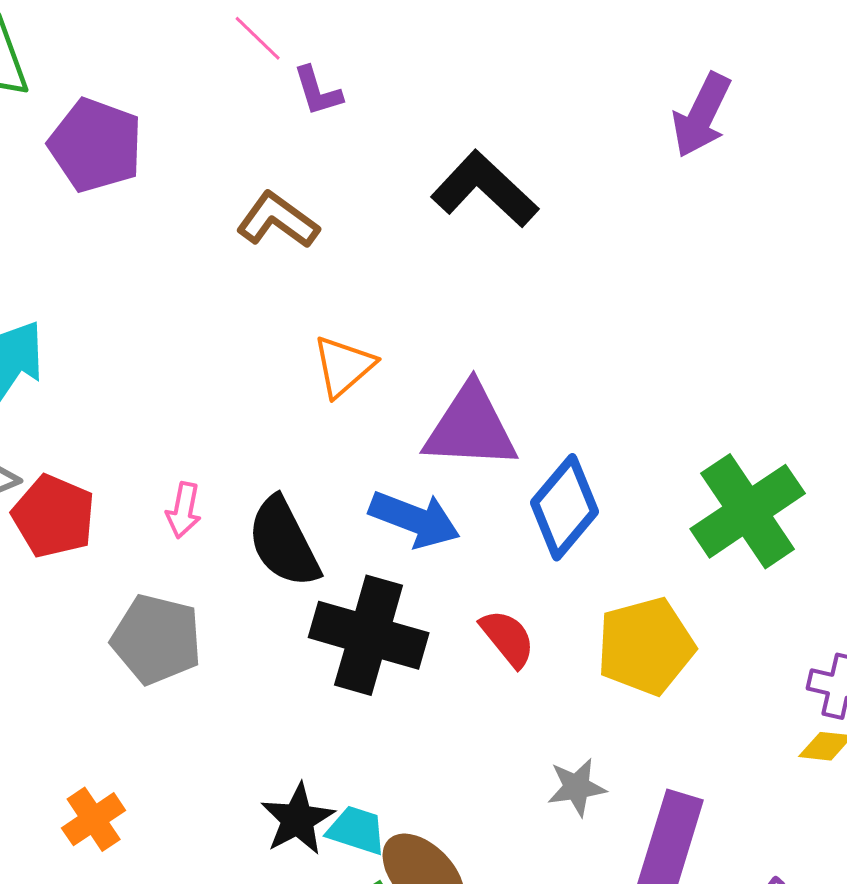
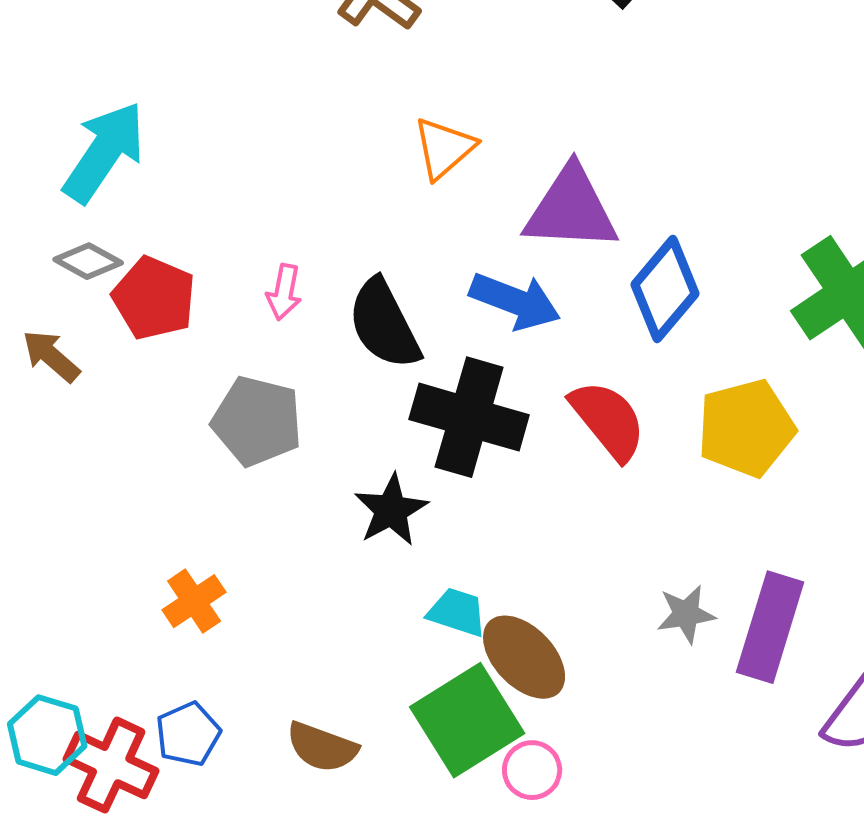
red semicircle: (508, 638) -> (608, 420), size x1.4
gray star: (577, 787) -> (686, 614), moved
black star: (298, 819) -> (391, 510), moved

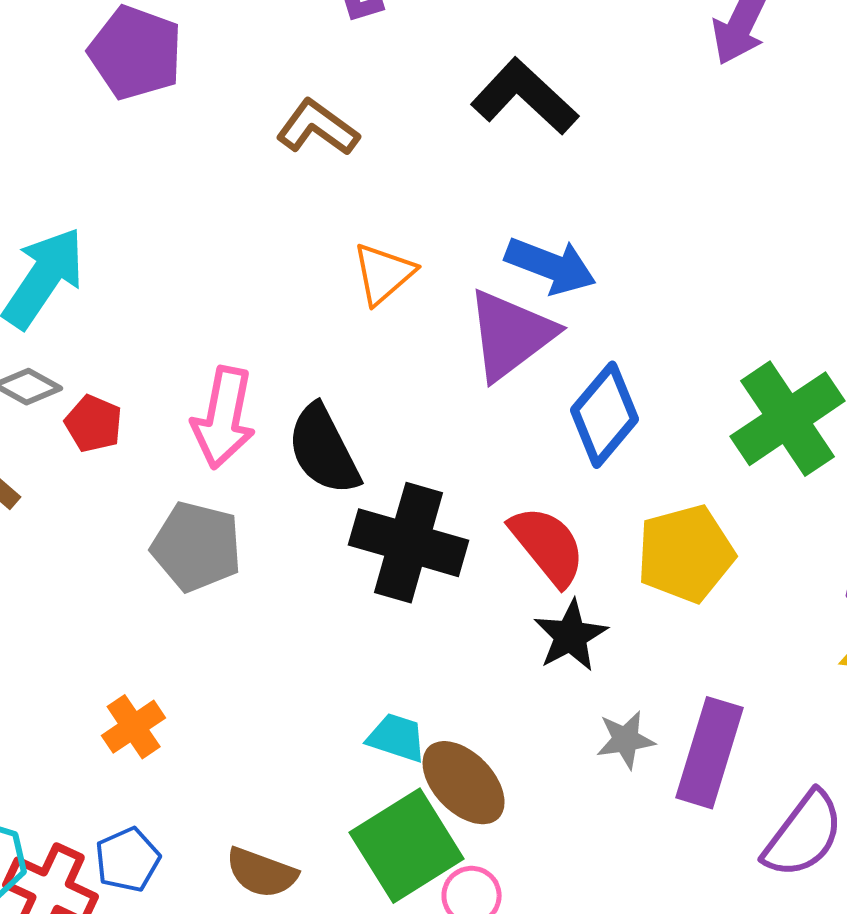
purple triangle: (571, 209) -> (511, 335), turned -40
pink arrow: (284, 292) -> (224, 418), size x1.8
red pentagon: (154, 298) -> (94, 424), size x0.7
blue arrow: (515, 301) -> (551, 266), moved
black star: (391, 510) -> (571, 636), moved

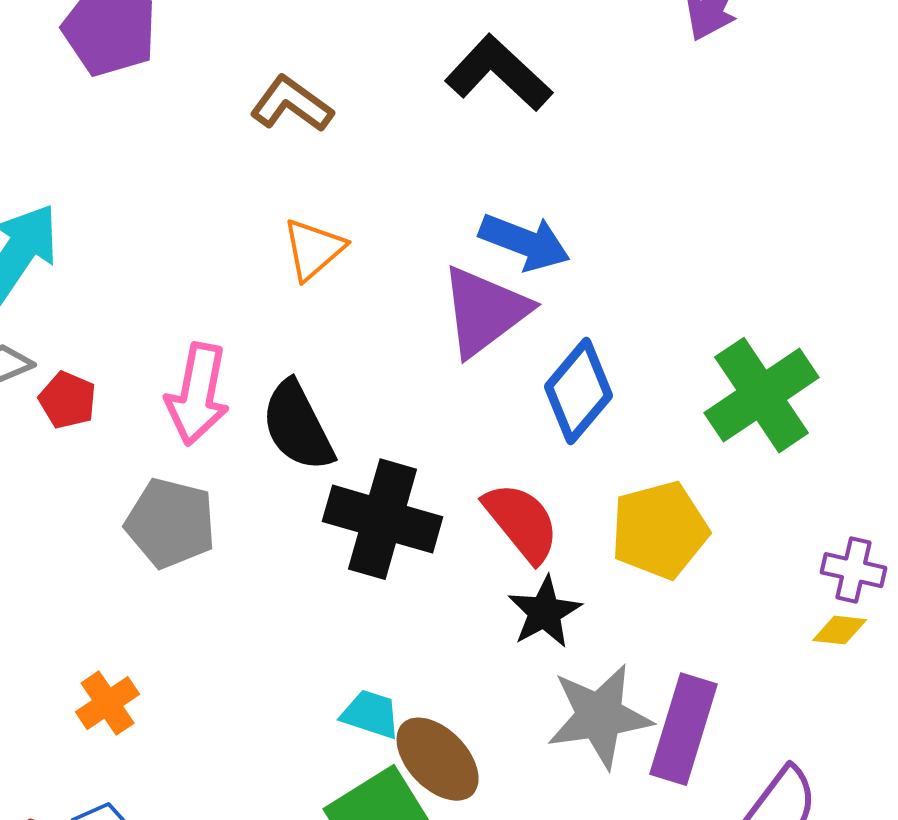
orange triangle: (384, 274) -> (314, 249), moved
gray star: (626, 740) -> (600, 716), size x1.8

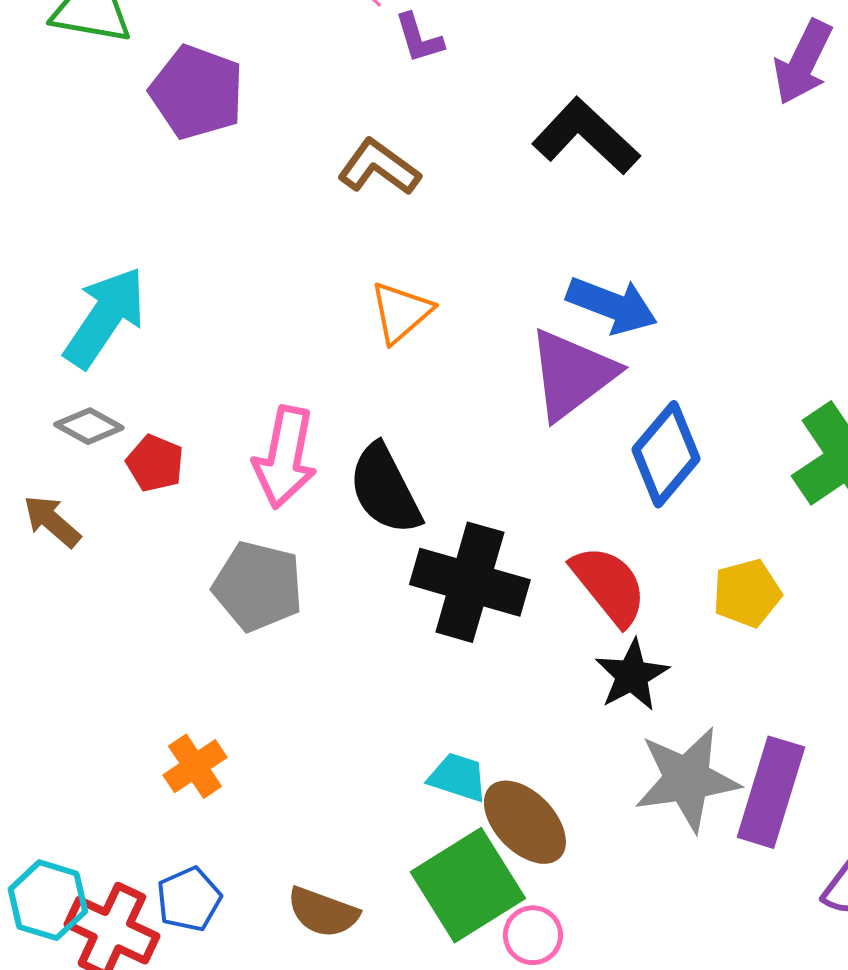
yellow pentagon: (660, 530) -> (747, 593), size x0.7

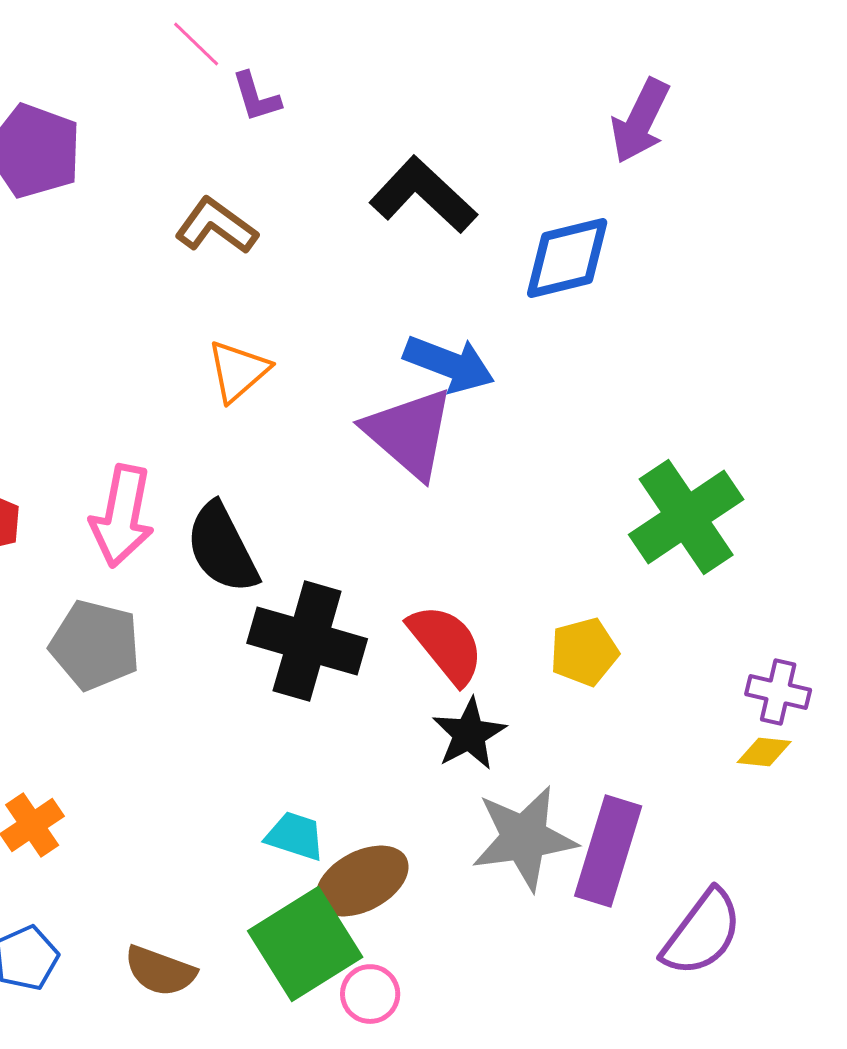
purple triangle: (572, 374) -> (409, 433), turned -42
blue diamond: (666, 454) -> (567, 258), moved, turned 36
brown ellipse: (525, 822) -> (362, 881), turned -74

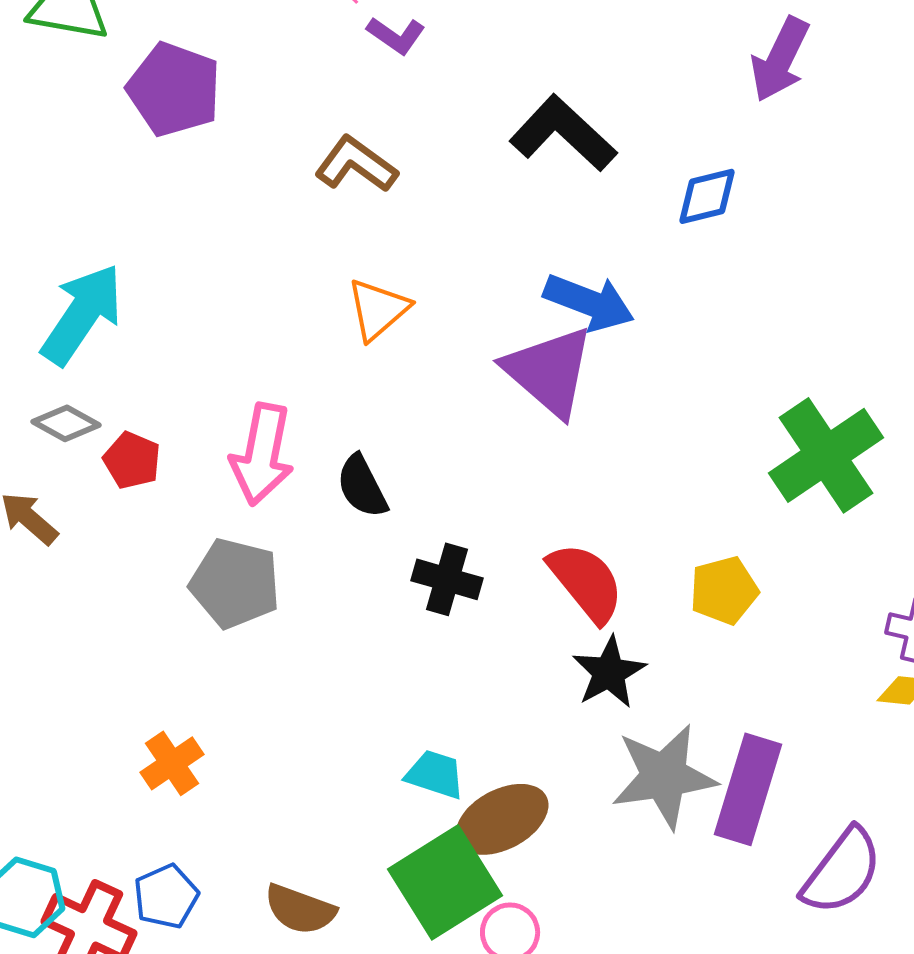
purple L-shape: (256, 97) -> (396, 35), turned -38
blue diamond: (567, 258) -> (707, 196), size x0.7
black semicircle: (222, 548) -> (362, 486), size x0.7
black cross: (307, 641) -> (447, 579), size x0.6

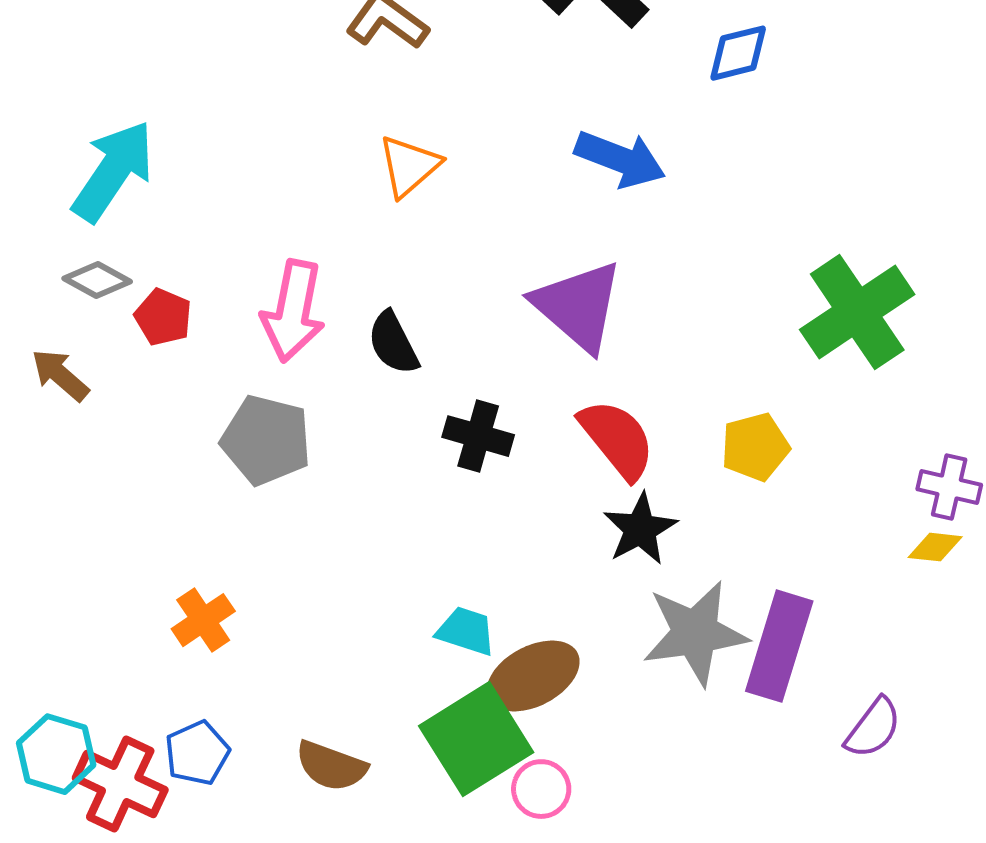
purple triangle: (549, 371) -> (578, 306), moved
purple semicircle: (842, 871) -> (873, 728), size x0.7

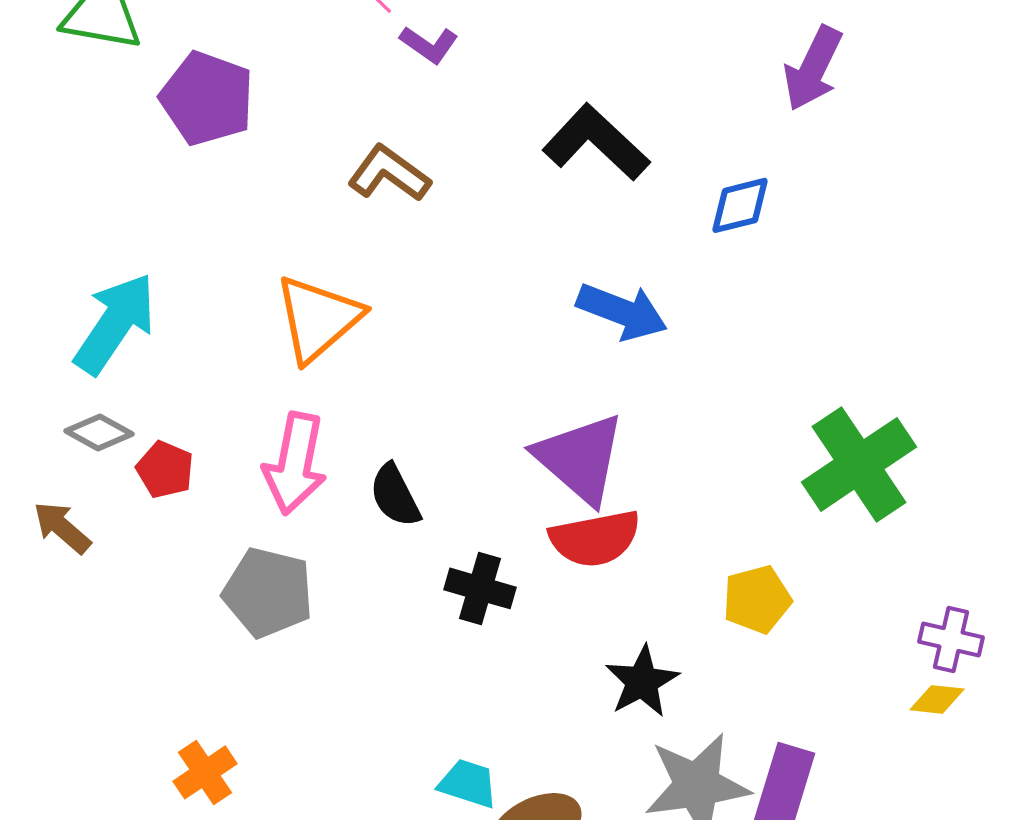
orange triangle: (409, 166) -> (318, 318), moved, size x1.4
red semicircle: (617, 439) -> (595, 538), moved, turned 118

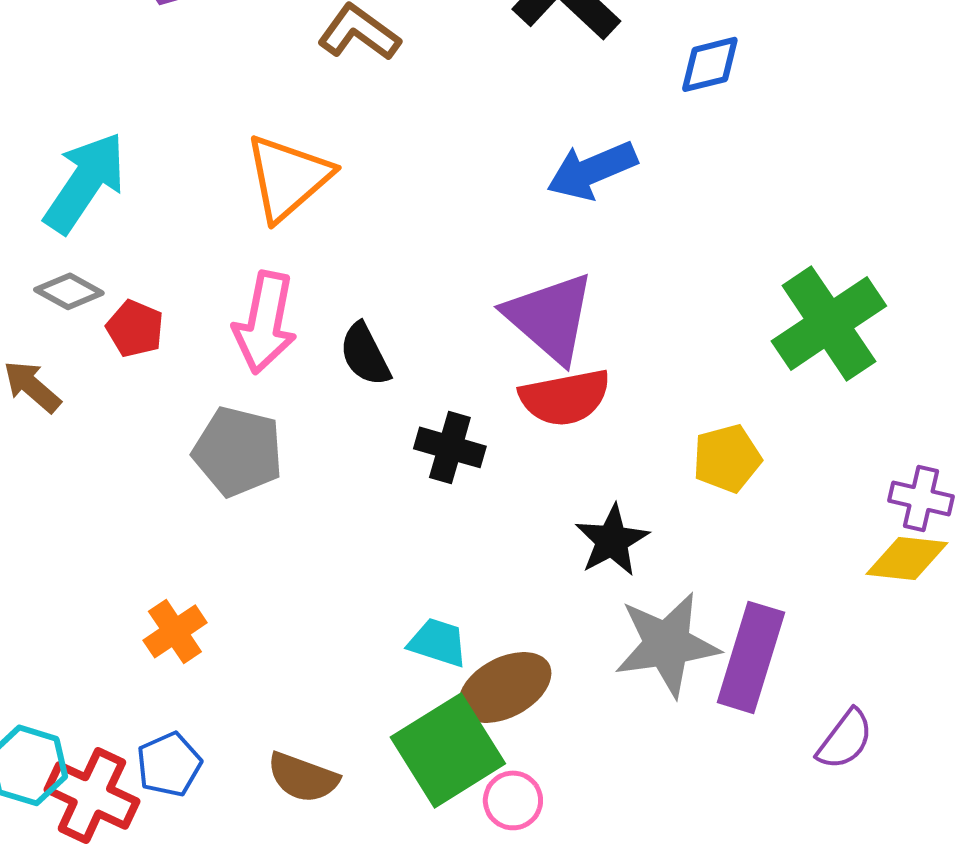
blue arrow: (622, 311) -> (592, 170), turned 136
yellow diamond: (937, 699) -> (907, 558), size x1.5

